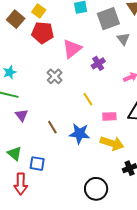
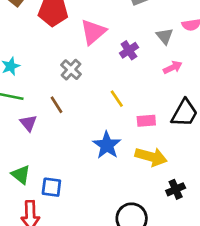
gray triangle: (123, 39) -> (165, 36), moved
brown line: (52, 127) -> (57, 105), moved
blue star: (79, 134) -> (107, 145), turned 30

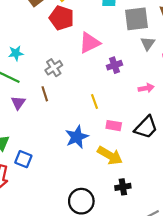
gray triangle: (165, 36) -> (148, 43), moved
gray cross: (71, 70) -> (54, 68), moved

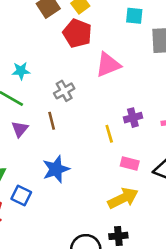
purple cross: (114, 65) -> (133, 118), moved
blue star: (77, 137) -> (56, 169), moved
yellow arrow: (110, 155) -> (123, 198), turned -60
black cross: (123, 187) -> (118, 236), moved

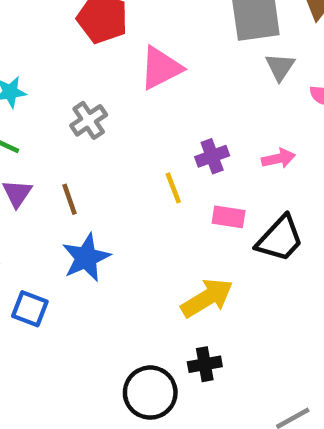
brown line: (52, 121) -> (69, 199), moved
pink rectangle: (130, 163) -> (229, 217), moved

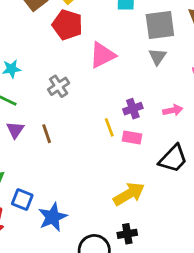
gray triangle: (280, 67) -> (158, 57), moved
pink rectangle: (229, 217) -> (132, 137), moved
blue star: (86, 258) -> (53, 217), moved

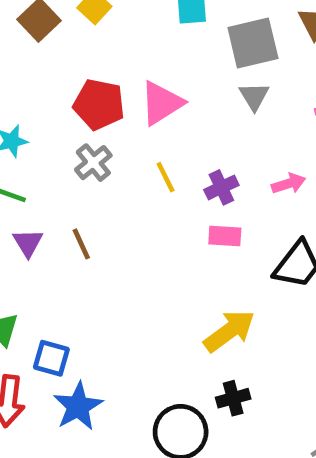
red pentagon: (67, 25) -> (99, 104), moved
yellow line: (109, 127) -> (166, 177), moved
blue star: (53, 217) -> (78, 406), moved

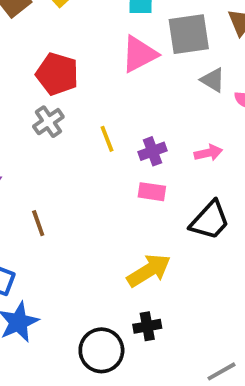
gray triangle: (254, 96) -> (213, 80), moved, turned -32
pink triangle: (162, 103) -> (139, 54), moved
brown line: (81, 244) -> (38, 223), moved

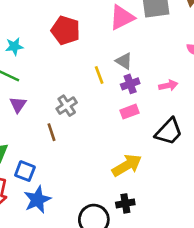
gray triangle: (213, 80) -> (124, 61), moved
gray cross: (48, 122) -> (67, 106), moved
pink rectangle: (152, 192) -> (129, 112), turned -30

